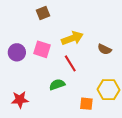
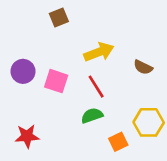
pink square: (42, 49) -> (56, 81), moved
green semicircle: (57, 85) -> (92, 116), moved
orange square: (86, 104) -> (118, 142), turned -32

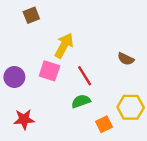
brown square: (59, 18) -> (31, 15), moved
yellow arrow: (99, 52) -> (64, 46), moved, turned -40
purple circle: (23, 71) -> (14, 77), moved

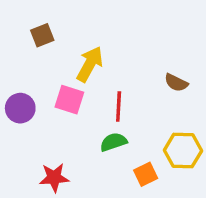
brown square: (31, 15) -> (42, 35), moved
red line: (85, 76) -> (119, 106), turned 35
red star: (24, 119) -> (54, 178), moved

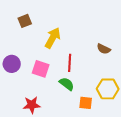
pink square: (69, 100) -> (41, 69), moved
green semicircle: (113, 142) -> (67, 84), turned 56
orange square: (146, 174) -> (86, 103), turned 32

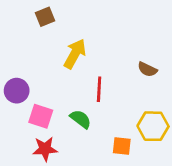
brown square: (25, 21) -> (45, 17), moved
pink square: (41, 69) -> (41, 116), moved
green semicircle: (67, 84) -> (81, 119), moved

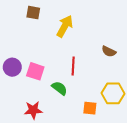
brown square: (45, 17) -> (33, 13), turned 32
yellow arrow: (75, 54) -> (65, 26), moved
pink square: (41, 116) -> (35, 71), moved

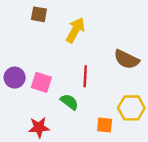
brown semicircle: (109, 51) -> (126, 59), size x1.5

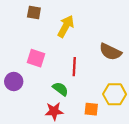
purple circle: (15, 78) -> (14, 82), moved
pink square: (41, 82) -> (36, 58), moved
red star: (39, 127) -> (54, 111), moved

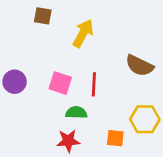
pink square: (36, 58) -> (60, 83), moved
purple circle: (14, 82) -> (15, 82), moved
green semicircle: (60, 89) -> (76, 113), turned -35

